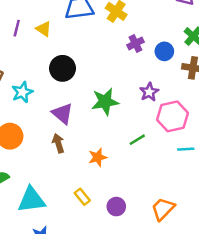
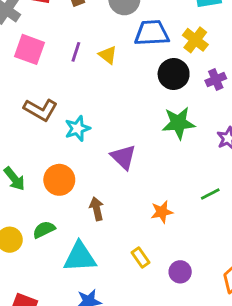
black circle: (62, 68) -> (174, 74), moved
green star: (105, 102) -> (178, 123), moved
brown arrow: (58, 143) -> (97, 209), moved

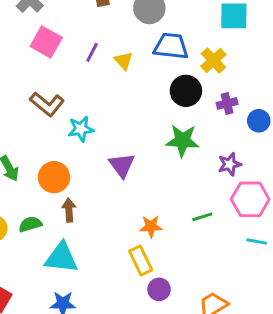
brown arrow: (97, 209) -> (69, 210), moved
yellow rectangle: (140, 258) -> (141, 260), moved, size x1.4

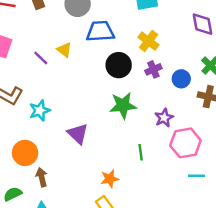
purple line: (92, 52) -> (41, 58), moved, turned -63
yellow cross: (213, 60) -> (148, 41), moved
green line: (202, 217) -> (141, 152), moved, turned -70

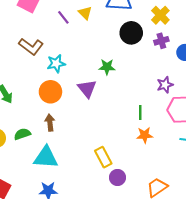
green star: (123, 105) -> (107, 67), moved, size x0.7
orange circle: (25, 153) -> (50, 92), moved
orange star: (110, 179) -> (145, 135), moved

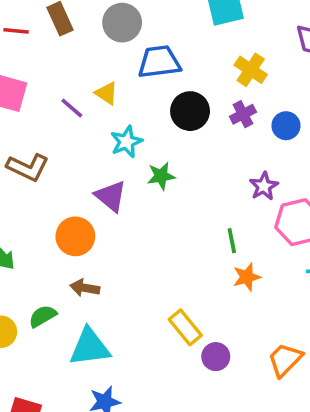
yellow cross: (160, 15) -> (251, 70), moved
cyan star: (56, 64) -> (126, 142), moved
purple triangle: (87, 89) -> (111, 196), moved
brown arrow: (50, 123) -> (85, 288), turned -63

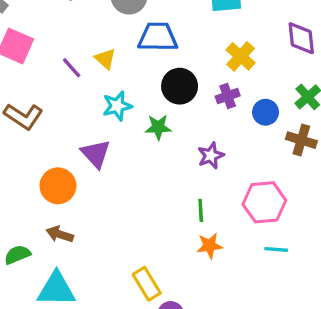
green star: (161, 176) -> (158, 127), moved
purple star: (264, 186) -> (211, 156), moved

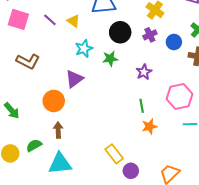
purple line: (72, 68) -> (50, 20), moved
purple triangle: (96, 154) -> (74, 79), turned 42
brown arrow: (60, 234) -> (58, 130), turned 77

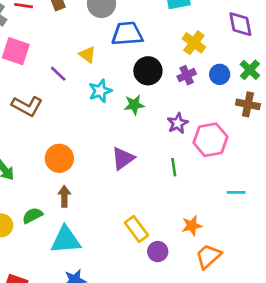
purple line: (50, 20) -> (58, 74), moved
blue circle: (174, 42) -> (220, 74), moved
purple triangle: (74, 79) -> (123, 158), moved
pink hexagon: (179, 96) -> (210, 140), moved
orange star: (149, 126) -> (192, 226), moved

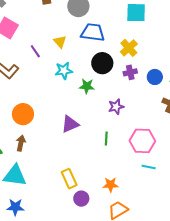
yellow cross: (194, 43) -> (129, 48), moved
pink hexagon: (210, 140) -> (142, 141), moved

